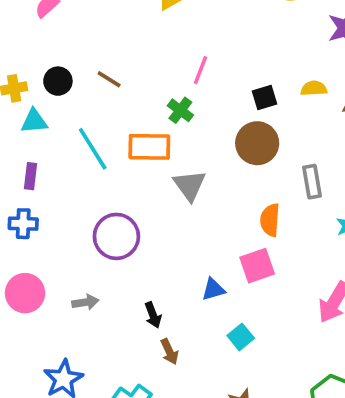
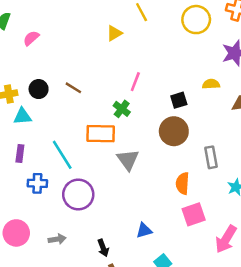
yellow semicircle: (314, 88) -> (211, 84), moved
cyan line: (93, 149) -> (62, 155), moved
blue cross: (23, 224) -> (37, 183), moved
pink square: (257, 266) -> (194, 214), moved

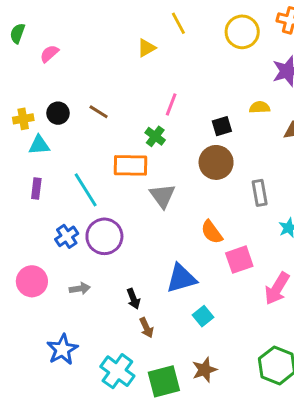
blue cross: (37, 183) -> (67, 236), moved, turned -36
orange semicircle: (182, 183) -> (212, 232), moved, turned -40
blue triangle: (144, 230) -> (181, 278), size x1.6

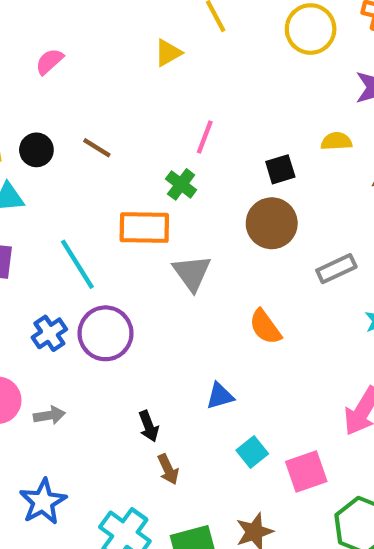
pink semicircle: (49, 54) -> (49, 61), moved
gray rectangle: (260, 193) -> (336, 269), turned 75
pink square: (239, 260) -> (306, 471), moved
blue triangle: (181, 278) -> (220, 396), size x0.6
gray arrow: (80, 289) -> (49, 415), moved

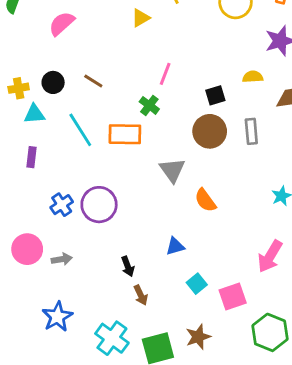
pink semicircle: (49, 61) -> (62, 24), size x1.4
cyan line: (77, 264) -> (80, 130), moved
gray rectangle: (336, 269) -> (251, 131), moved, turned -70
gray triangle: (192, 273) -> (172, 170), moved

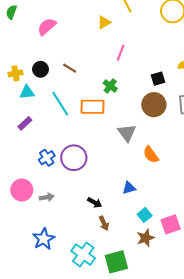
pink line: (165, 74) -> (121, 53), moved
purple rectangle: (31, 157) -> (25, 123), turned 40
black arrow: (128, 266) -> (95, 202), turned -40
brown star: (198, 337) -> (146, 238), moved

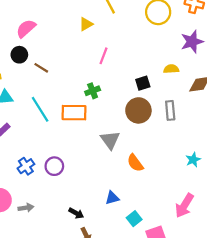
brown line: (70, 68) -> (41, 68), moved
black circle: (40, 69) -> (19, 55), moved
green cross: (110, 86) -> (93, 91), turned 32
purple circle: (74, 158) -> (54, 166), size x0.7
cyan square: (145, 215) -> (134, 219), moved

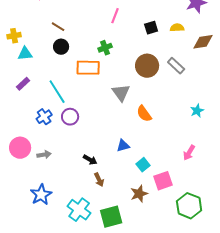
black circle: (19, 55) -> (61, 47), moved
black square: (143, 83) -> (151, 28), moved
cyan line: (40, 109) -> (57, 92), moved
gray rectangle: (170, 110) -> (176, 66), turned -42
pink arrow: (184, 206) -> (189, 153), size x0.7

